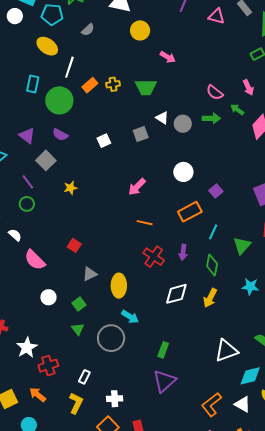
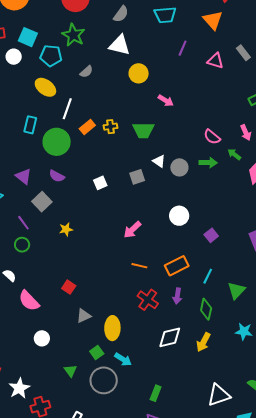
orange rectangle: (190, 212) -> (177, 266), moved
green square: (79, 304) -> (97, 352), moved

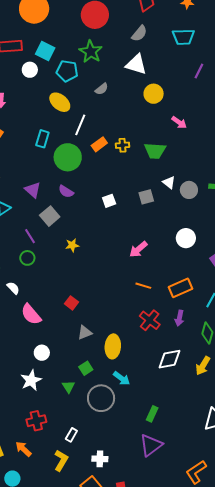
green square: (97, 352) -> (86, 368), moved
white star: (19, 388) -> (31, 380), moved

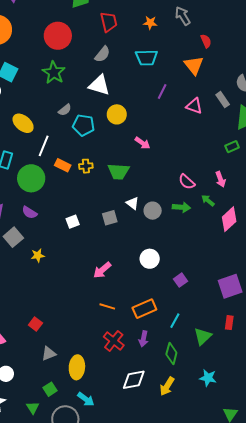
cyan pentagon: (67, 71) -> (84, 125), moved
orange rectangle: (99, 144) -> (63, 165), turned 63
yellow star: (72, 245) -> (38, 255), moved

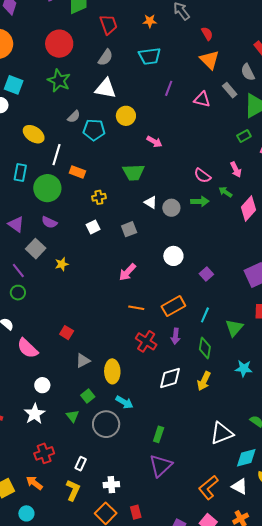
orange triangle: (194, 65) -> (210, 60), moved
yellow cross: (86, 166) -> (99, 197), moved
gray square: (110, 218) -> (129, 229), moved

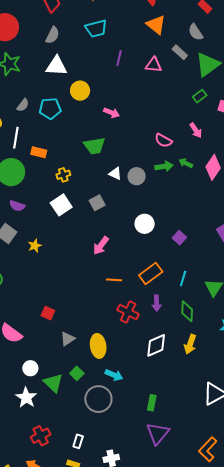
gray semicircle: (74, 117) -> (23, 105), moved
green arrow: (225, 192) -> (186, 163), moved
white square: (93, 227) -> (61, 205), size x1.5
green triangle: (72, 416) -> (53, 383), moved, size x1.5

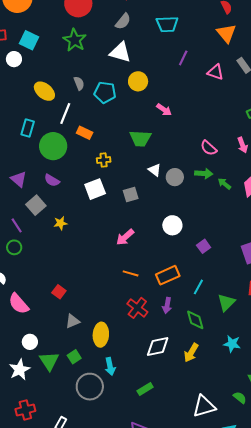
gray semicircle: (23, 105) -> (79, 83), turned -72
green arrow: (186, 163) -> (224, 184), moved
green diamond: (187, 311) -> (195, 320), turned -30
cyan arrow: (114, 375) -> (110, 366), turned 42
green rectangle: (152, 403) -> (145, 389), moved, turned 35

